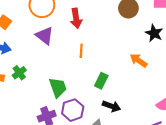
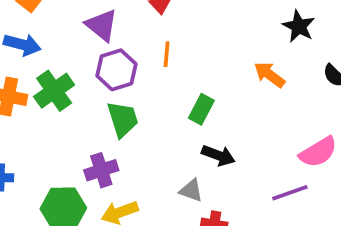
green cross: (19, 73) -> (54, 91), size x1.5
purple hexagon: (73, 110) -> (116, 70), moved

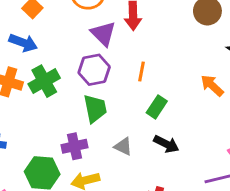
purple triangle: (102, 25) -> (103, 34), moved
orange line: (167, 54) -> (142, 71), moved
gray triangle: (191, 190) -> (123, 146), moved

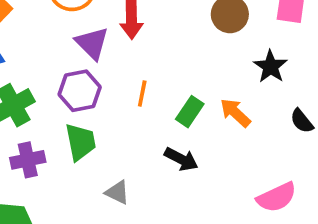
green rectangle: (157, 107) -> (190, 112), moved
black arrow: (166, 144) -> (181, 159), moved
purple cross: (74, 146) -> (28, 160), moved

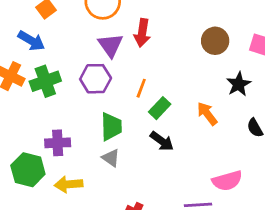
green rectangle: (190, 112) -> (160, 108), moved
green trapezoid: (80, 142) -> (111, 127), moved
purple cross: (28, 160) -> (58, 143), moved

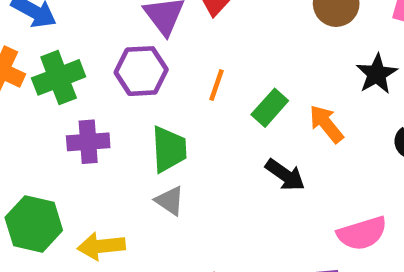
green rectangle: (160, 108) -> (270, 108), moved
black arrow: (162, 141) -> (285, 175), moved
purple cross: (58, 143) -> (88, 142), moved

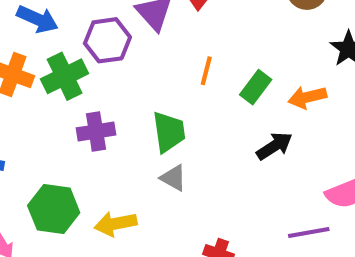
purple hexagon: (141, 71) -> (107, 40), moved
orange arrow: (326, 124) -> (307, 97), turned -60
black arrow: (285, 175) -> (274, 146), turned -63

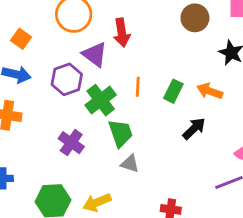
green cross: (65, 76) -> (101, 100), moved
orange arrow: (307, 97) -> (210, 91), turned 45
purple cross: (96, 131) -> (71, 143), turned -35

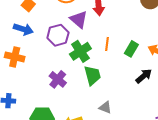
gray triangle: (130, 164) -> (105, 107), moved

